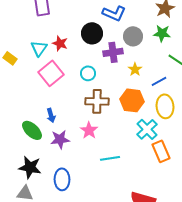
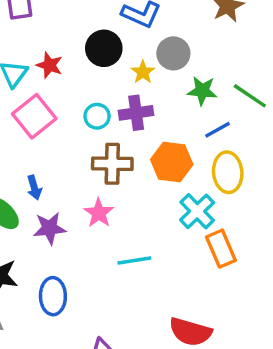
green star: (162, 33) -> (202, 91), moved
purple cross: (113, 52) -> (136, 113), moved
yellow star: (135, 69) -> (143, 72), moved

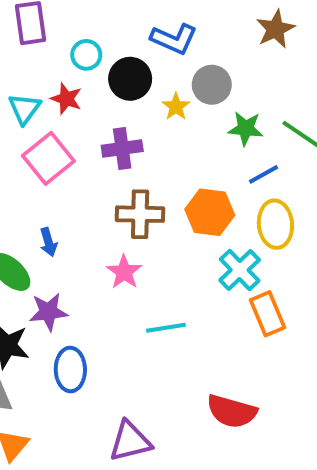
purple cross: (136, 113) -> (122, 148), moved
cyan circle: (97, 116) -> (86, 55), moved
purple star: (49, 228) -> (48, 312), moved

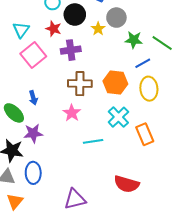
red star: (66, 99) -> (53, 29), moved
cyan cross: (240, 270) -> (118, 117), moved
blue ellipse: (70, 370) -> (33, 173), moved

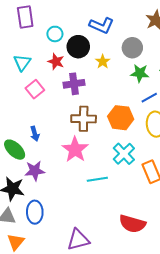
gray circle: (116, 18) -> (132, 48), moved
pink square: (33, 55) -> (35, 89), size x0.7
pink star: (72, 113) -> (75, 150), size x1.4

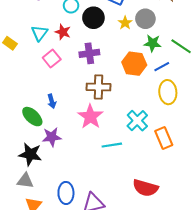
red star: (56, 62) -> (63, 32), moved
yellow star: (103, 62) -> (125, 23), moved
orange hexagon: (121, 118) -> (134, 64), moved
blue ellipse: (35, 212) -> (66, 193), moved

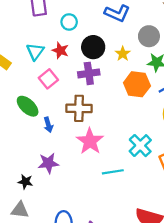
black circle: (93, 18) -> (93, 47), moved
yellow star: (125, 23) -> (123, 54), moved
brown cross: (99, 87) -> (79, 108), moved
green ellipse: (32, 117) -> (28, 106), moved
black star: (30, 154) -> (25, 182), size x0.6

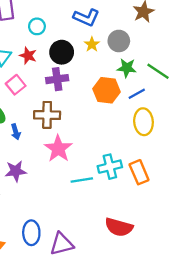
yellow star: (123, 54) -> (92, 44), moved
cyan cross: (140, 146) -> (110, 167), moved, turned 30

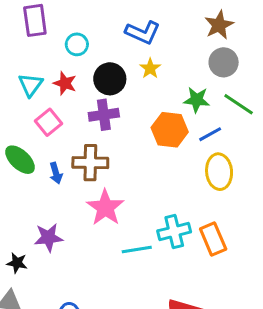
gray circle: (119, 41) -> (224, 62), moved
blue arrow: (16, 132) -> (56, 173), moved

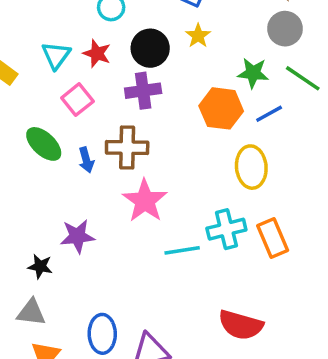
yellow ellipse: (219, 172) -> (251, 167), moved

